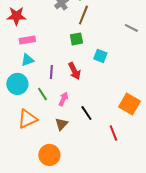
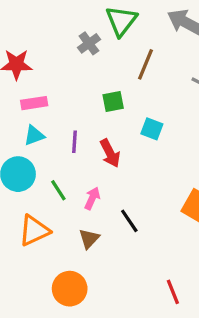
brown line: (83, 15) -> (145, 64), moved
purple line: (51, 72) -> (74, 142), moved
red line: (113, 133) -> (173, 292), moved

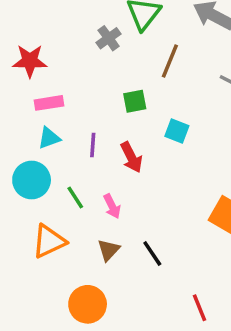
pink arrow: (92, 198) -> (112, 206), turned 130
black line: (129, 221) -> (152, 254), moved

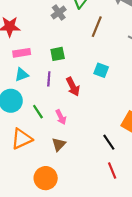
green square: (135, 101) -> (58, 54), moved
black line: (152, 254) -> (109, 142), moved
red line: (200, 308) -> (112, 170), moved

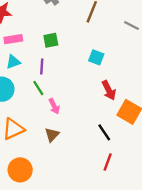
red arrow: (73, 87) -> (109, 90), moved
green line: (38, 112) -> (38, 88), moved
red line: (112, 170) -> (108, 162), turned 42
orange circle: (46, 178) -> (20, 170), moved

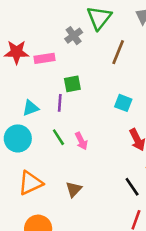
pink rectangle: (13, 39) -> (44, 58), moved
purple line: (42, 66) -> (60, 103), moved
pink arrow: (54, 106) -> (81, 141), moved

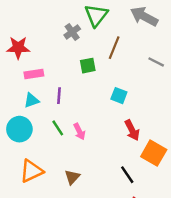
pink rectangle: (44, 58) -> (34, 74), moved
green square: (72, 84) -> (88, 66), moved

